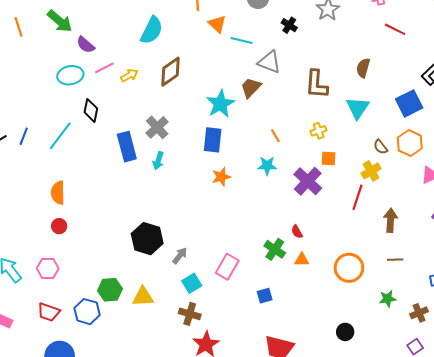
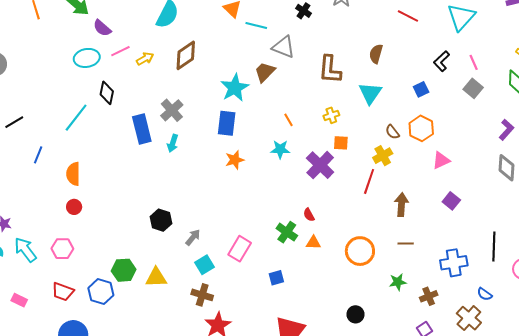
blue square: (409, 103) -> (421, 89), size x0.6
blue line: (24, 136) -> (38, 155), moved
black hexagon: (147, 239) -> (161, 220), size x0.7

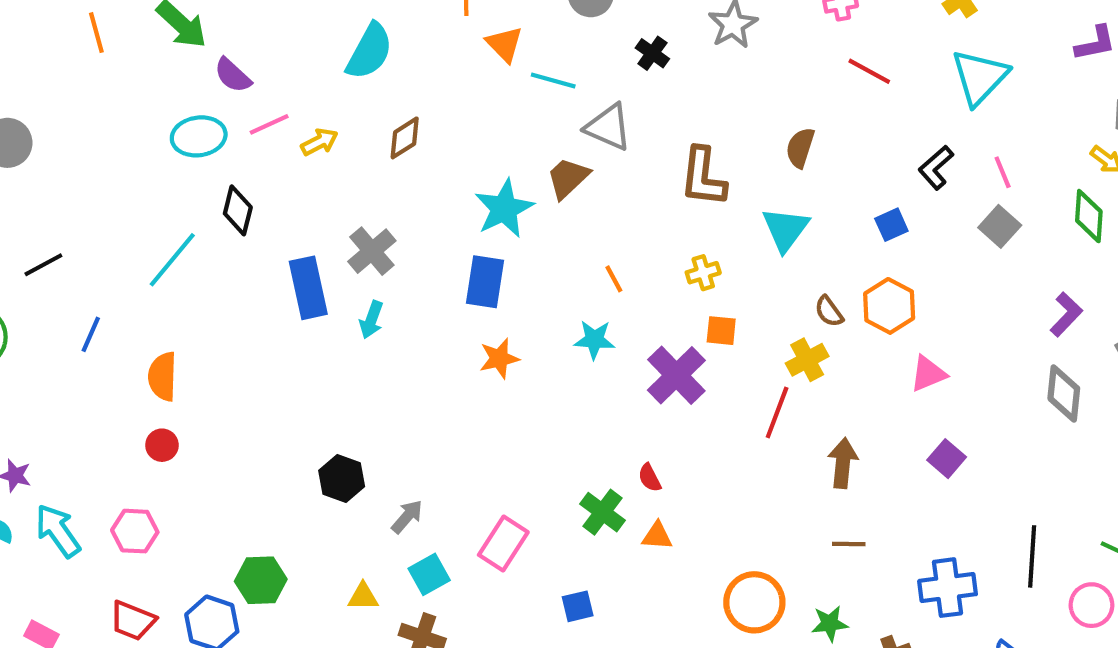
brown diamond: (186, 55) -> (405, 138), size x0.7
orange circle: (360, 251) -> (754, 602), moved
yellow triangle: (156, 277) -> (363, 597), moved, size x0.7

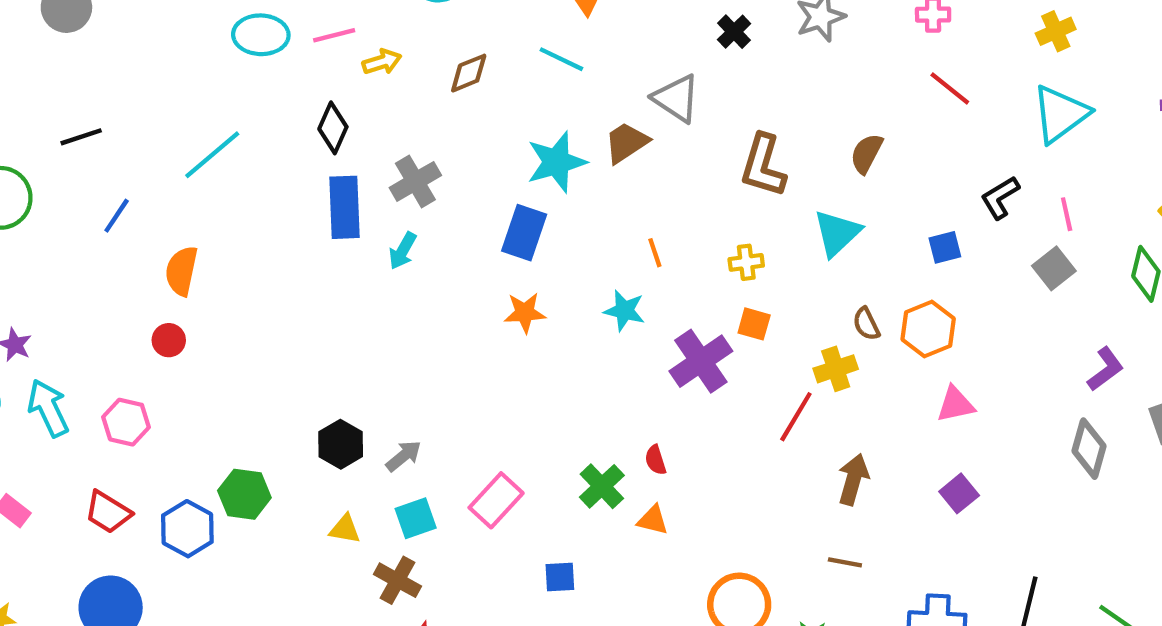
cyan line: (553, 80) -> (561, 59), moved
black diamond: (238, 210) -> (333, 128), moved
black hexagon: (342, 479) -> (341, 444), moved

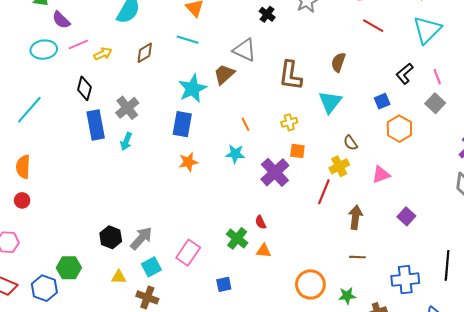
orange hexagon: (928, 329) -> (399, 129), moved
pink triangle: (955, 404) -> (381, 175), moved
gray arrow: (404, 456) -> (141, 238), size x1.4

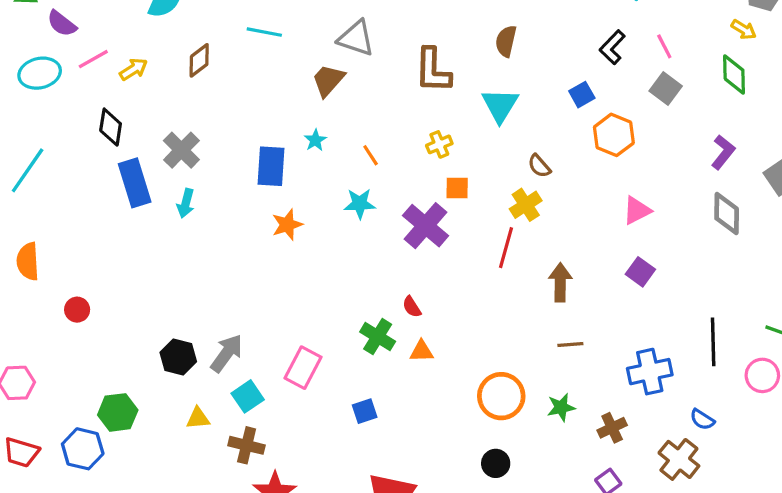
cyan star: (193, 89) -> (315, 140), moved, size x0.5
pink triangle: (381, 175) -> (637, 210), moved
red circle: (22, 200) -> (77, 310), moved

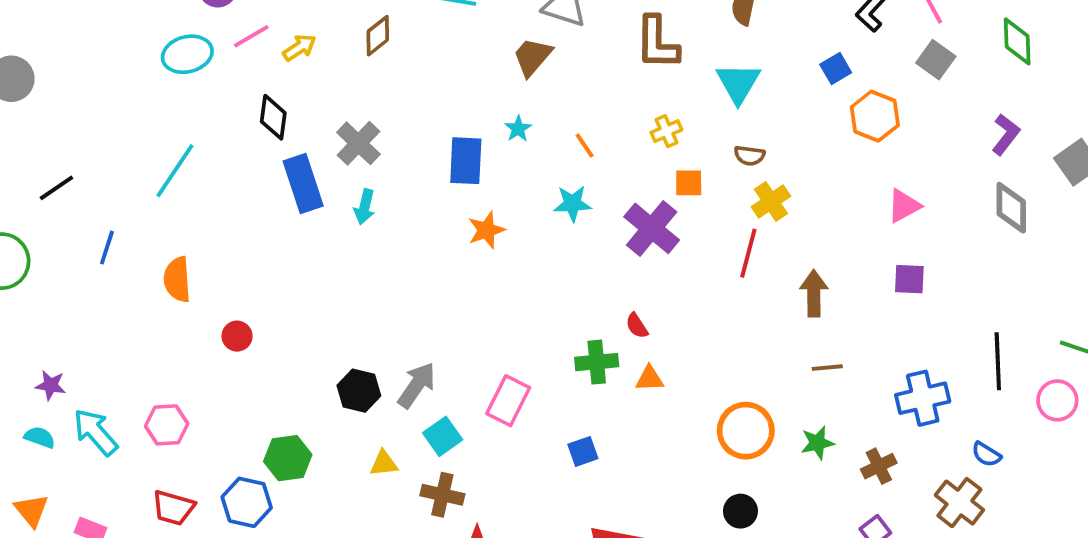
brown semicircle: (539, 166) -> (749, 156), moved, turned -40
purple square: (640, 272) -> (909, 279), turned -32
green cross: (378, 337) -> (597, 362), turned -36

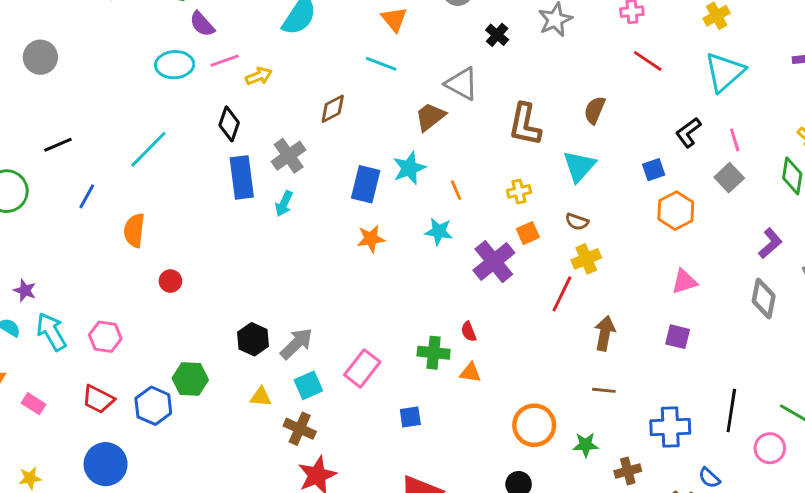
brown diamond: (378, 36) -> (333, 109), moved
cyan star: (518, 129) -> (409, 168), size x1.6
orange square: (689, 183) -> (528, 233), turned -35

